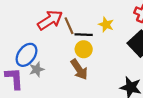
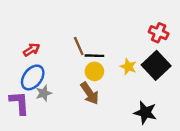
red arrow: (50, 20) -> (31, 50), moved, size x0.6
yellow star: (106, 25) -> (128, 67), moved

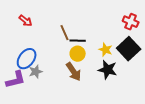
red arrow: (31, 50) -> (26, 21), moved, turned 72
purple L-shape: (19, 103) -> (16, 80), turned 80
black star: (145, 113) -> (108, 70), moved

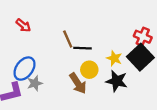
red cross: (131, 22) -> (143, 37), moved
yellow circle: (78, 54) -> (89, 70), moved

